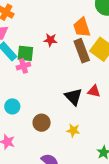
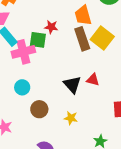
green square: (25, 53) -> (38, 40), moved
pink cross: (23, 66) -> (23, 52), size x1.6
cyan circle: (12, 106) -> (22, 87), moved

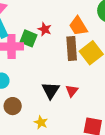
orange trapezoid: (83, 15) -> (78, 26), turned -30
red triangle: (93, 80) -> (72, 91), turned 40

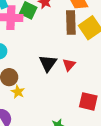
yellow star: (41, 122) -> (18, 92), moved

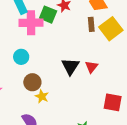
brown rectangle: (71, 22) -> (91, 24), size x0.6

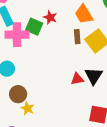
black triangle: (70, 66) -> (94, 76), moved
red triangle: (92, 67) -> (77, 79), turned 40

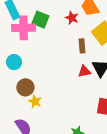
red star: (50, 17) -> (72, 18), moved
brown rectangle: (77, 37) -> (82, 46), moved

